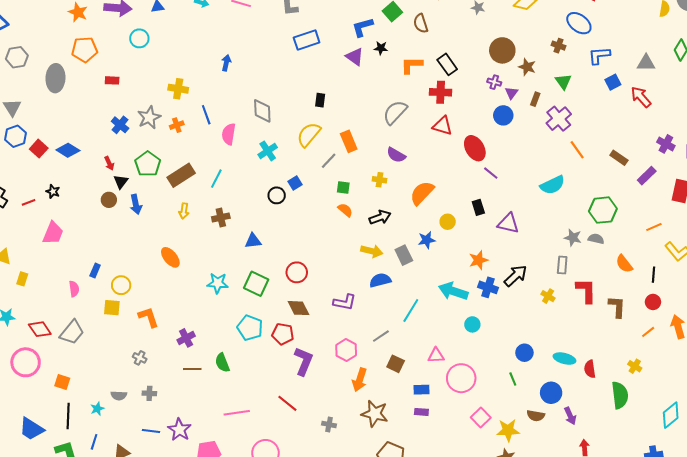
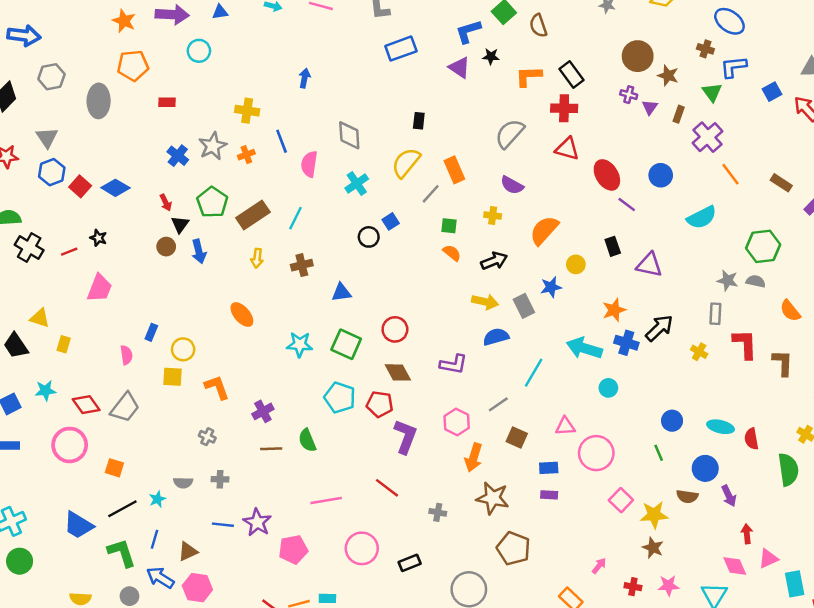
blue L-shape: (599, 56) -> (733, 67), moved
blue circle: (503, 115) -> (661, 175), moved
black line: (68, 416) -> (122, 509), turned 60

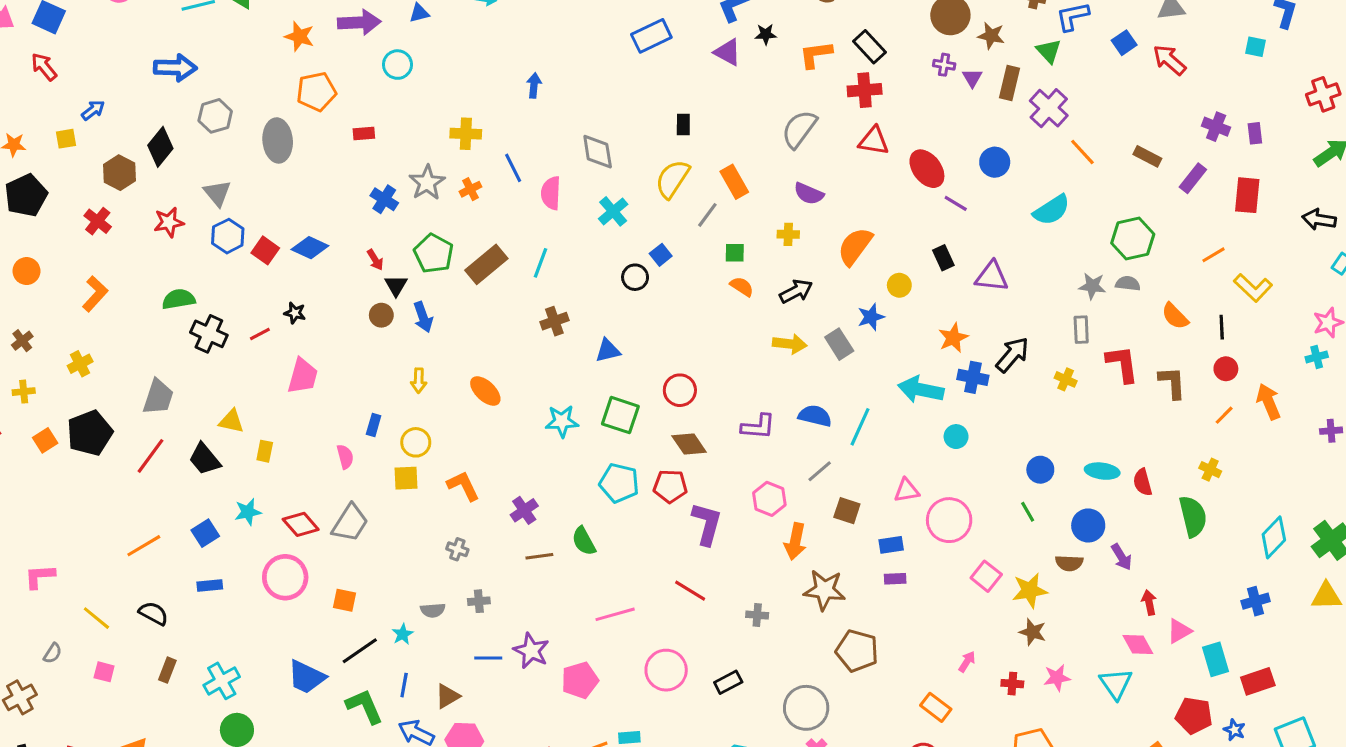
brown rectangle: (679, 114) -> (1009, 83), size x1.5
yellow arrow: (257, 258) -> (419, 381), moved
blue semicircle: (496, 337) -> (815, 416), moved, turned 35

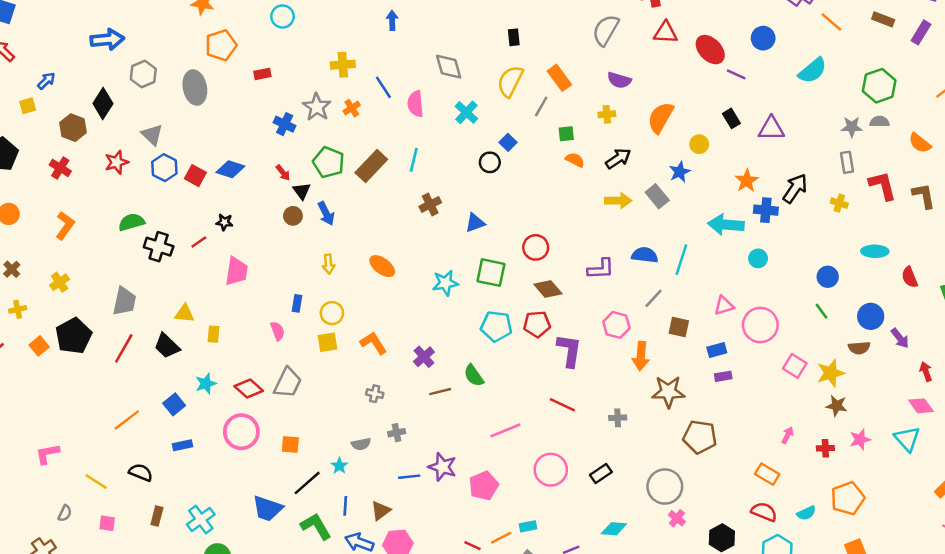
cyan ellipse: (1102, 471) -> (875, 251), moved

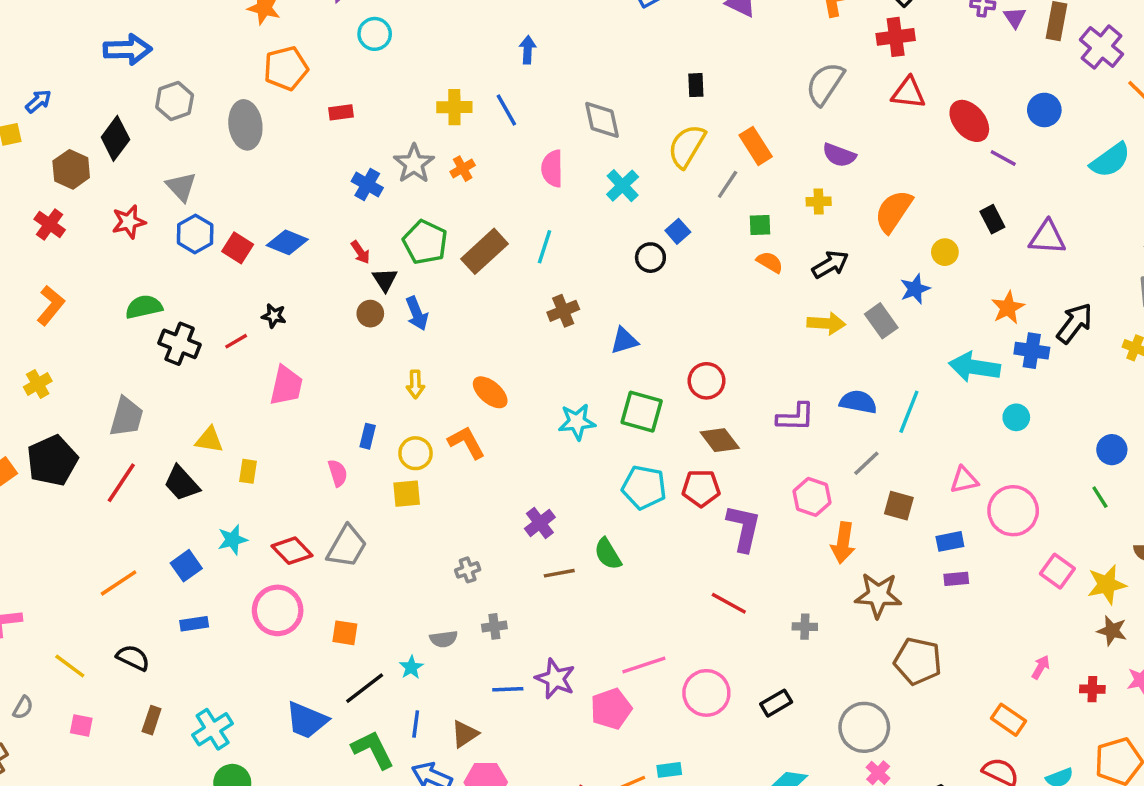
blue line: (383, 87) -> (506, 110), moved
orange L-shape: (374, 343) -> (466, 442), moved
gray cross: (375, 394) -> (468, 570), turned -35
pink line: (505, 430) -> (644, 665), moved

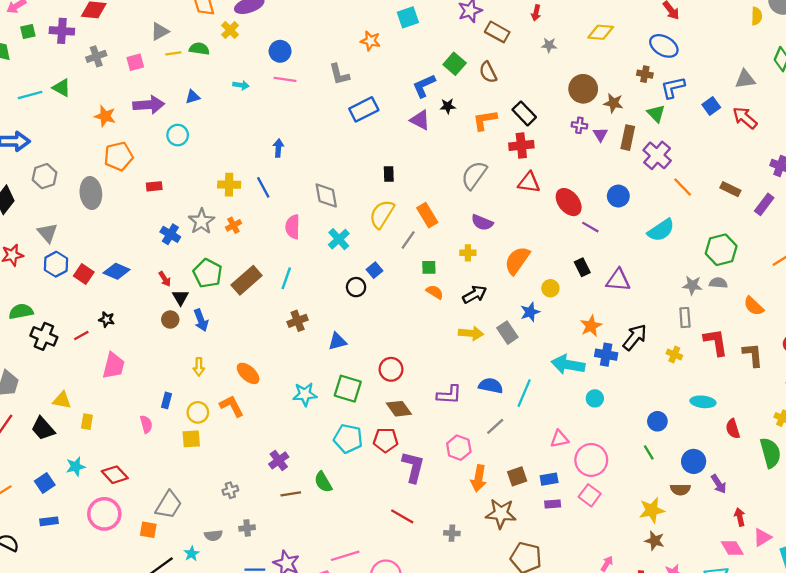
brown square: (899, 506) -> (517, 476), moved, turned -36
gray trapezoid: (347, 546) -> (169, 505), moved
pink square: (1057, 571) -> (590, 495), moved

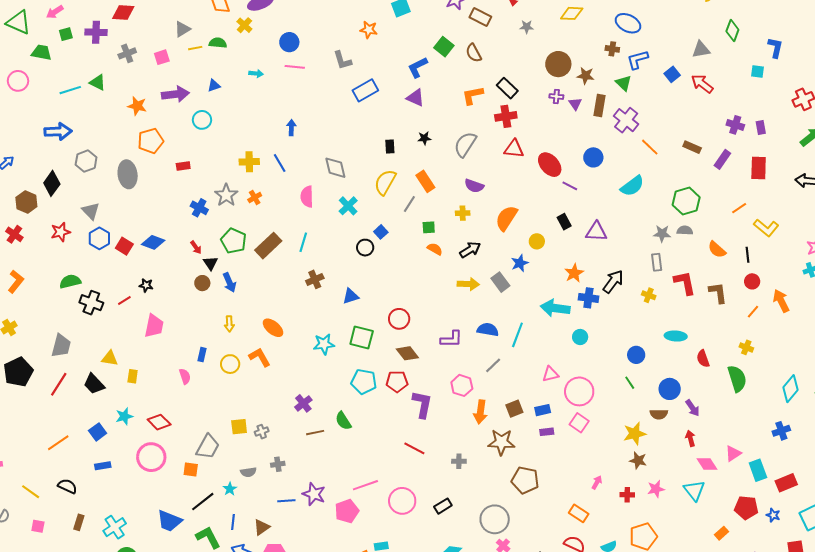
black star: (448, 106) -> (424, 138), moved
yellow square: (191, 439) -> (239, 427), moved
red arrow: (740, 517) -> (690, 438), moved

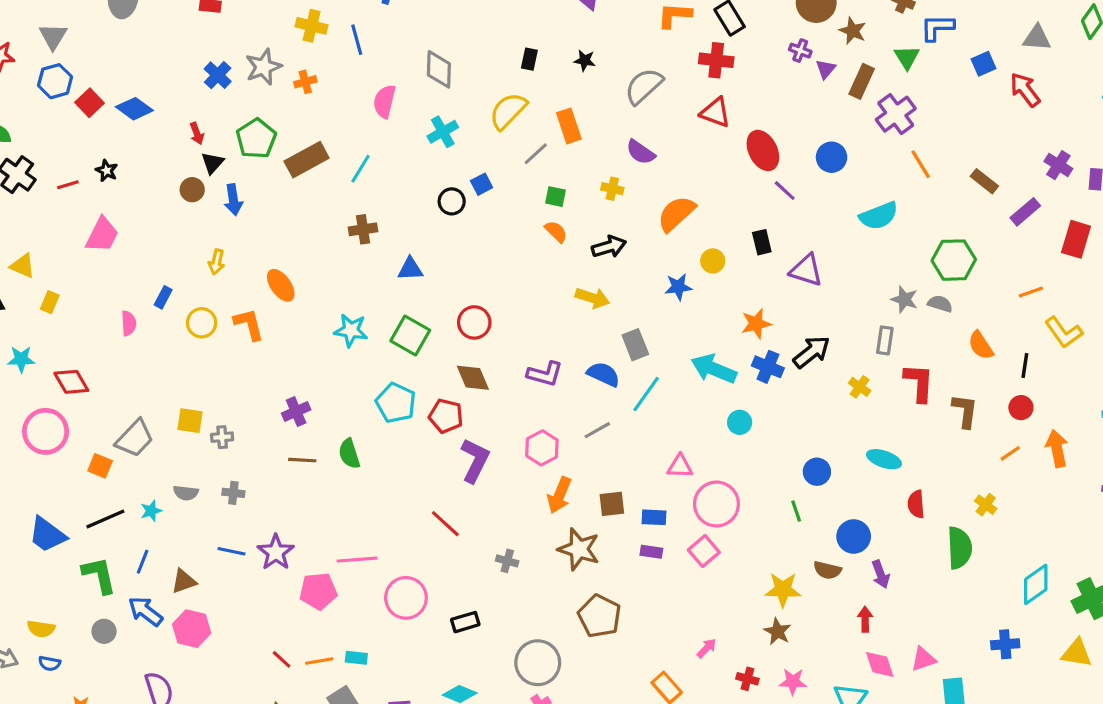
gray rectangle: (500, 282) -> (635, 345), moved

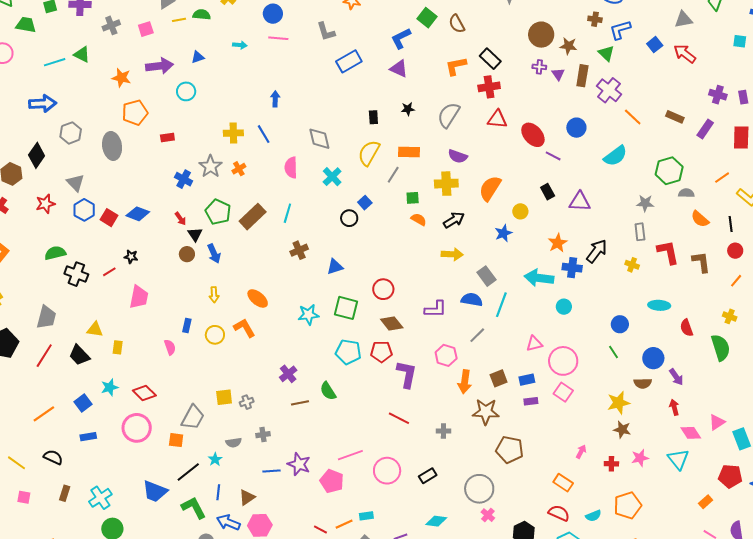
orange rectangle: (569, 126) -> (409, 152), turned -55
yellow cross: (612, 189) -> (446, 184), size x1.6
gray semicircle: (940, 304) -> (686, 193), moved
pink pentagon: (318, 591) -> (332, 481), turned -30

